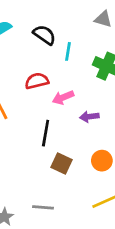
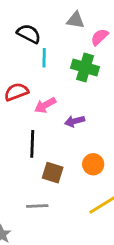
black semicircle: (44, 35) -> (29, 34), moved
gray line: (43, 207) -> (37, 206), moved

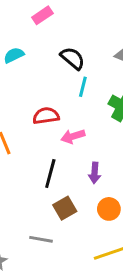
purple arrow: (75, 121) -> (95, 173), moved, turned -84
brown square: (53, 173) -> (65, 208), turned 30

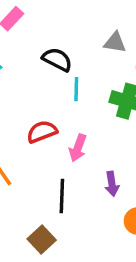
pink arrow: (73, 136) -> (78, 148), turned -40
brown square: (65, 208) -> (42, 239), moved

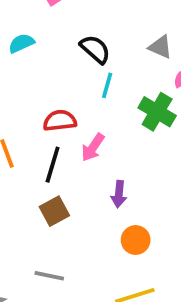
black line: (62, 196) -> (53, 165), moved
brown square: (42, 239) -> (54, 211), moved

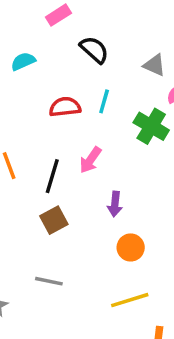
black semicircle: (95, 49) -> (94, 50), moved
red semicircle: (60, 121) -> (65, 107), moved

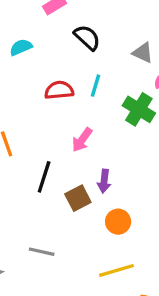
black line: (52, 176) -> (44, 177), moved
brown square: (54, 220) -> (78, 198), moved

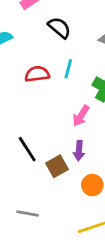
pink arrow: (82, 140) -> (81, 116), moved
black line: (44, 177) -> (27, 149), turned -48

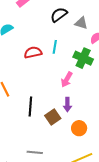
black semicircle: (59, 28) -> (59, 15), moved, turned -72
black line: (27, 149) -> (30, 107), turned 42

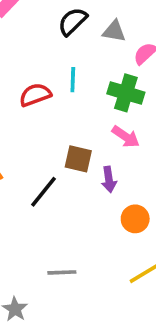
pink arrow: (67, 80) -> (126, 137), moved, turned -77
black line: (30, 107) -> (43, 192), turned 42
brown square: (53, 117) -> (78, 159), moved, turned -35

